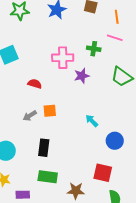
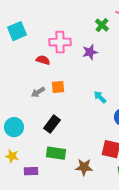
green cross: (94, 49) -> (102, 25), turned 32
pink cross: (63, 58) -> (60, 42), moved
black rectangle: (44, 148) -> (52, 124), turned 30

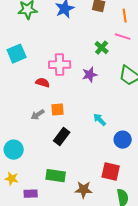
black rectangle: (52, 124) -> (62, 137), moved

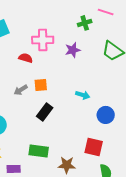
green cross: (102, 48) -> (85, 23), turned 32
cyan arrow: (100, 120) -> (83, 95), turned 152

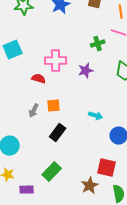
gray arrow: (21, 90) -> (34, 111), turned -32
green rectangle: (39, 151) -> (52, 172), turned -54
brown star: (67, 165) -> (90, 186), moved, turned -30

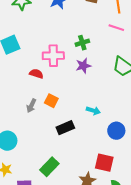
green cross: (98, 44) -> (82, 43), moved
orange square: (54, 106) -> (51, 101), turned 32
black rectangle: (58, 133) -> (65, 128), moved, turned 30

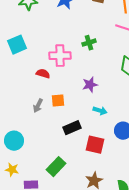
purple star: (83, 66) -> (90, 85), moved
orange square: (51, 101) -> (58, 101), turned -32
red square: (104, 163) -> (95, 145), moved

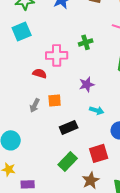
cyan square: (17, 45) -> (22, 31), moved
red square: (95, 145) -> (99, 153), moved, turned -30
green rectangle: (56, 167) -> (68, 161), moved

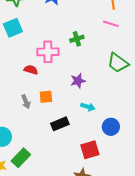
gray arrow: (35, 105) -> (26, 102), turned -48
green rectangle: (68, 161) -> (21, 158), moved

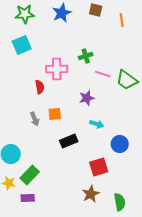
pink line: (111, 24) -> (103, 74), moved
red semicircle: (31, 70) -> (40, 87), turned 64

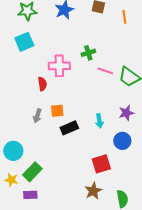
purple star: (87, 98) -> (126, 113), moved
gray arrow: (35, 119) -> (37, 116), turned 40
cyan arrow: (97, 124) -> (99, 121), turned 64
black rectangle: (69, 141) -> (69, 128), moved

